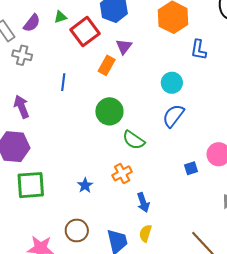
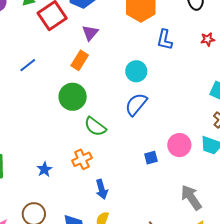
orange rectangle: (107, 65) -> (80, 60), moved
blue line: (63, 82) -> (28, 65), turned 42

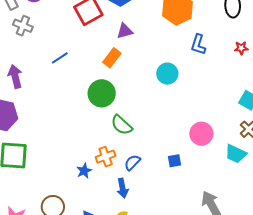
purple triangle: (90, 33) -> (125, 31), turned 30
blue semicircle: (136, 104) -> (132, 162), moved, size x0.7
pink circle: (179, 145) -> (201, 134), moved
blue star: (44, 169) -> (84, 171), moved

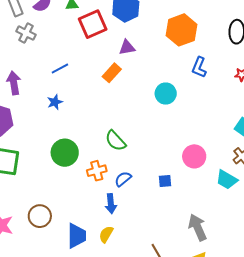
green circle: (102, 93) -> (65, 153), moved
blue star: (84, 171) -> (55, 102), moved

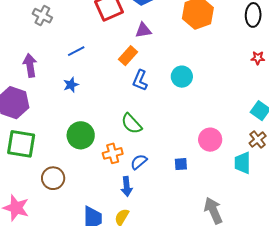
blue L-shape: (199, 67) -> (140, 80), moved
cyan trapezoid: (227, 180) -> (243, 163), turned 60
brown circle: (40, 216) -> (53, 178), moved

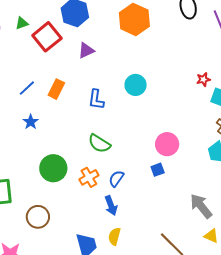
orange rectangle: (128, 56) -> (56, 89), moved
red star: (258, 58) -> (203, 79), moved
pink circle: (210, 140) -> (167, 144), moved

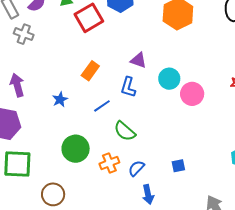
purple triangle: (86, 50) -> (138, 60), moved, turned 36
blue line: (27, 88) -> (102, 106), moved
pink circle: (167, 144) -> (192, 94), moved
blue arrow: (111, 206) -> (148, 194), moved

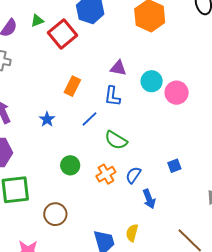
green circle: (76, 149) -> (70, 165), size x0.7

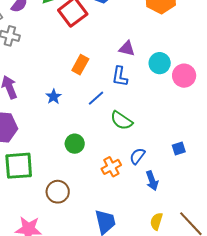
orange cross: (106, 174) -> (111, 167), moved
yellow semicircle: (132, 233) -> (156, 221), moved

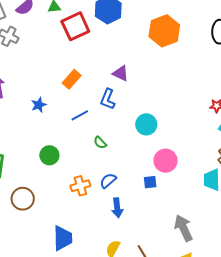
cyan circle: (160, 63) -> (146, 124), moved
pink circle: (184, 76) -> (166, 161), moved
green semicircle: (121, 121) -> (100, 143), size x0.6

